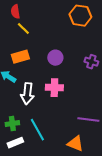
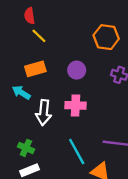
orange hexagon: (80, 16) -> (106, 37), moved
green cross: (12, 124) -> (26, 148), turned 32
cyan line: (37, 130) -> (77, 151), moved

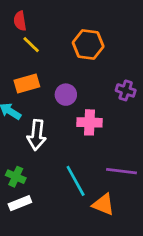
orange hexagon: (106, 37) -> (88, 45), moved
purple circle: (77, 70) -> (66, 95), moved
pink cross: (75, 105) -> (90, 122), moved

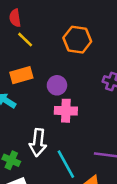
pink cross: (90, 122) -> (66, 111), moved
white arrow: (37, 135) -> (38, 142), moved

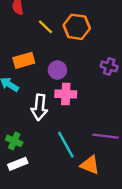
yellow line: (25, 40) -> (45, 27), moved
white arrow: (38, 142) -> (39, 107), moved

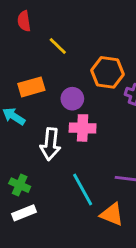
orange hexagon: (77, 27) -> (107, 72), moved

